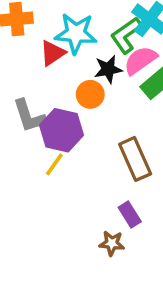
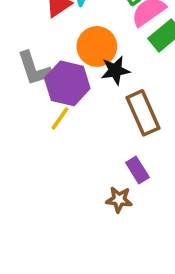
black star: (108, 69) -> (115, 70), moved
orange circle: (90, 94) -> (97, 46), size x1.4

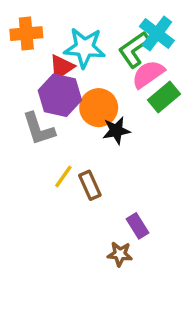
purple hexagon: (67, 83) -> (60, 95), moved
brown rectangle: (143, 113) -> (90, 185), moved, size x0.7

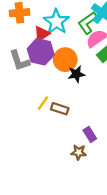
cyan star: (85, 48) -> (56, 22), turned 30
gray L-shape: (39, 129) -> (19, 61), moved
brown rectangle: (90, 185) -> (60, 109), turned -48

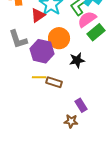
purple hexagon: (41, 52) -> (42, 51), moved
black star: (76, 74) -> (77, 60), moved
yellow line: (43, 103) -> (39, 77), turned 56

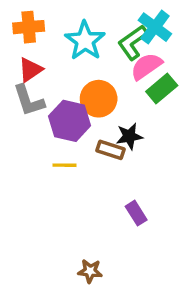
red triangle: (38, 15) -> (30, 70), moved
brown rectangle: (54, 82) -> (111, 150), moved
brown star: (71, 121) -> (90, 271), moved

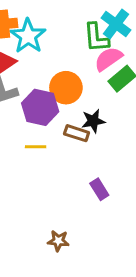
cyan star: (85, 41) -> (28, 36), moved
green L-shape: (133, 42) -> (96, 38), turned -60

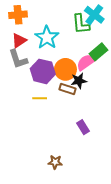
cyan star: (28, 36) -> (47, 37), moved
pink semicircle: (108, 59) -> (86, 62), moved
orange circle: (66, 88) -> (65, 69), moved

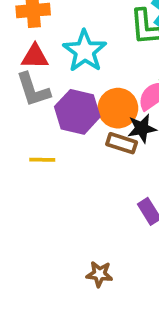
red triangle: (19, 41) -> (35, 57), turned 35
yellow line: (40, 98) -> (42, 160), moved

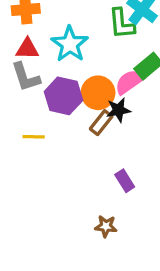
brown rectangle: (122, 143) -> (101, 123), turned -70
brown star: (99, 274) -> (106, 226), moved

